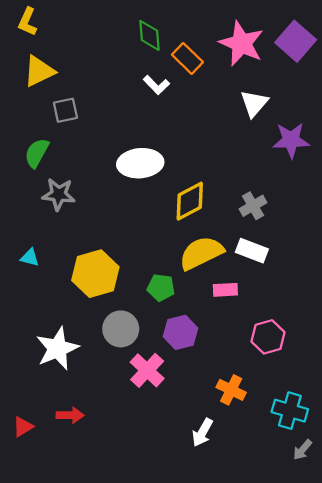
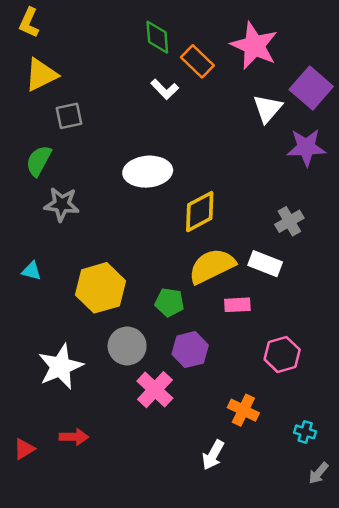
purple square: (296, 41) -> (311, 88), moved
gray cross: (253, 206) -> (289, 221), moved
cyan cross: (290, 411) -> (305, 432), size x0.6

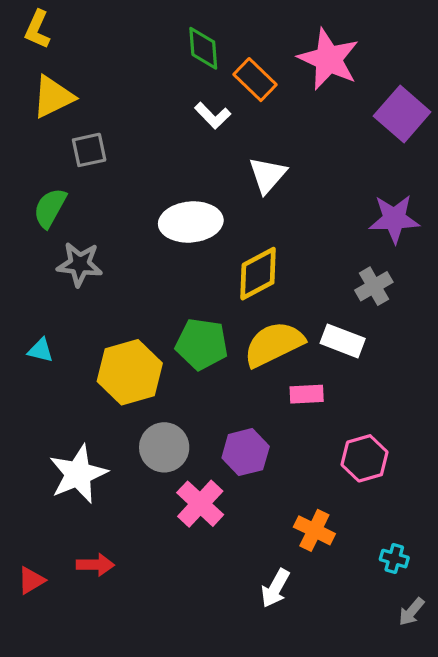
white triangle: (268, 109) -> (267, 175), moved
purple star: (306, 147) -> (394, 219), moved
green pentagon: (169, 302) -> (202, 344), moved, size x1.4

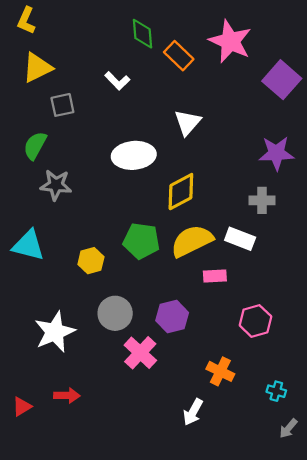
white L-shape: (213, 116) -> (117, 81), moved
gray cross: (374, 286) -> (262, 200), turned 30
cyan triangle: (41, 350) -> (28, 245), size x1.8
yellow hexagon: (130, 372) -> (91, 261), size x0.6

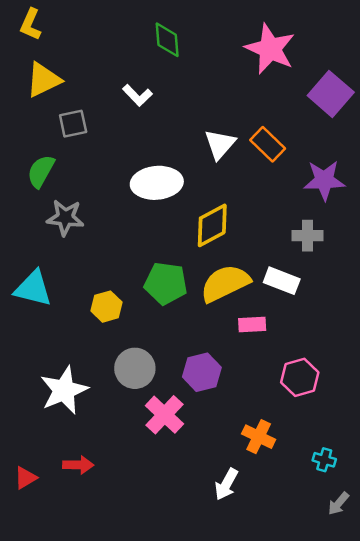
orange rectangle: (179, 56) -> (268, 144), moved

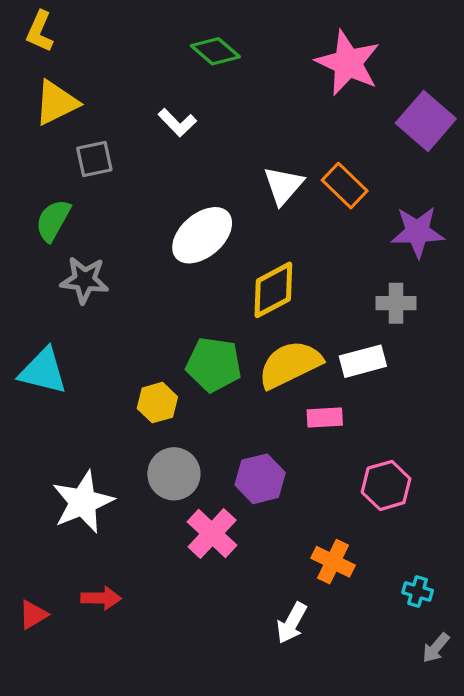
green diamond: (167, 40) -> (215, 51), turned -45
white ellipse: (157, 183) -> (202, 235), turned -36
white rectangle: (282, 281) -> (363, 361), turned -36
yellow hexagon: (107, 307) -> (157, 403), moved

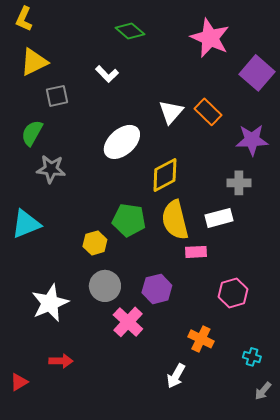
yellow semicircle: (290, 364) -> (175, 220), turned -78
cyan triangle: (43, 371) -> (26, 224), turned -36
red triangle: (33, 615) -> (19, 382), moved

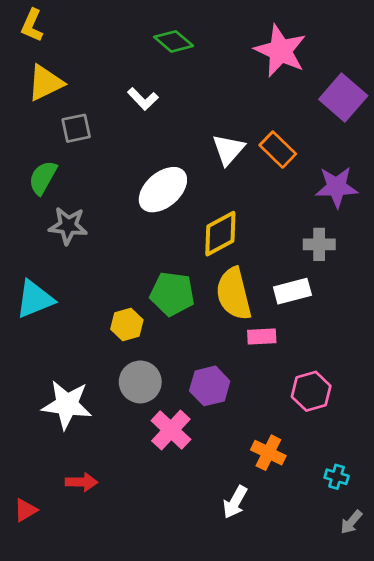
white star: (50, 303) -> (67, 405), turned 30

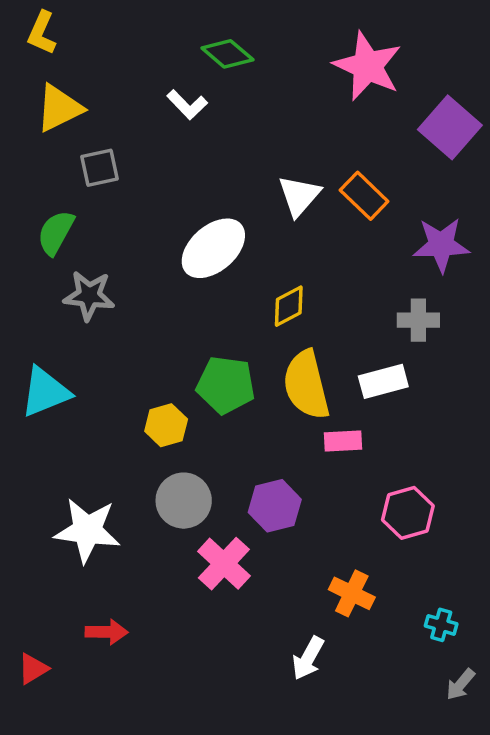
white L-shape: (143, 99) -> (187, 105), moved
yellow diamond: (220, 234) -> (289, 306), size x0.7

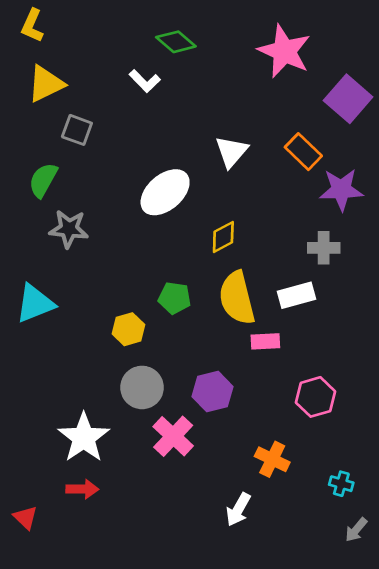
gray square: (100, 168) -> (77, 130), turned 32
orange rectangle: (364, 196) -> (303, 152), moved
green pentagon: (226, 385) -> (175, 298), size x0.7
white star: (87, 530) -> (84, 438), moved, turned 30
red triangle: (33, 669) -> (25, 518), turned -45

